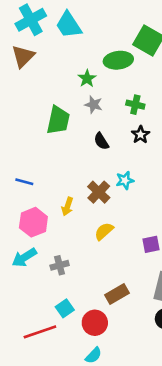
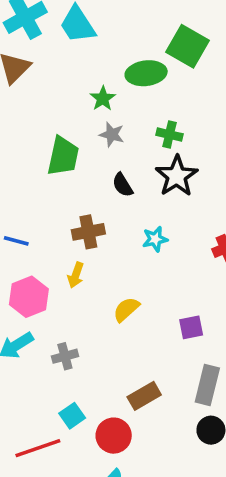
black star: (141, 135) -> (177, 176), size x1.6
brown cross: (99, 192) -> (88, 232), moved, turned 35

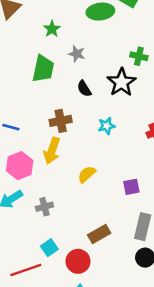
green star: (103, 98) -> (52, 29), moved
green cross: (169, 135) -> (139, 56), moved
yellow arrow: (76, 275) -> (52, 151), size x1.5

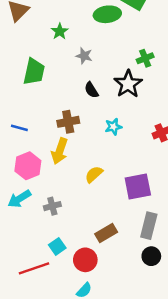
green cross: (139, 56) -> (145, 58), turned -35
green trapezoid: (43, 69) -> (34, 72), moved
purple square: (131, 187) -> (138, 187), size x1.6

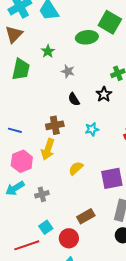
green trapezoid: (34, 72) -> (21, 69), moved
black star: (128, 84) -> (104, 94), size x0.7

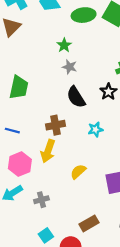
green ellipse: (87, 37) -> (84, 15), moved
green star: (48, 51) -> (64, 45), moved
green trapezoid: (21, 69) -> (19, 87), moved
black semicircle: (74, 99) -> (76, 97), size x1.5

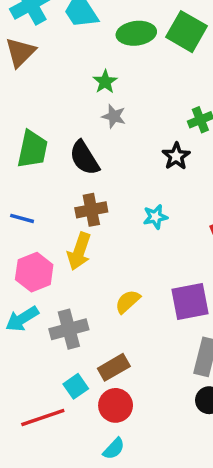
black semicircle: (76, 97) -> (84, 158), moved
yellow semicircle: (78, 172) -> (128, 302), moved
gray cross: (41, 200) -> (69, 329), size x1.5
brown rectangle: (89, 223) -> (114, 367), moved

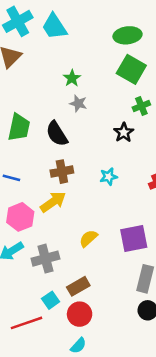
green square: (187, 32) -> (131, 69), moved
green ellipse: (136, 33) -> (127, 35), moved
yellow arrow: (79, 251) -> (53, 202), turned -144

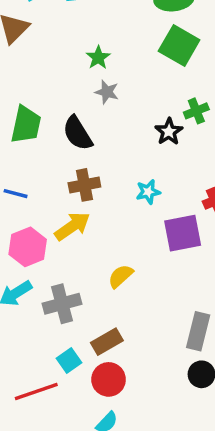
green cross: (141, 106) -> (196, 111), moved
purple square: (134, 238) -> (183, 233), moved

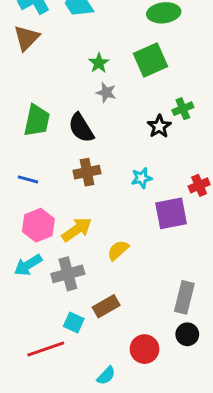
green square: (179, 45) -> (150, 60), moved, turned 36
yellow arrow: (72, 226) -> (77, 230), moved
cyan square: (69, 361) -> (74, 323), turned -30
red circle: (109, 379) -> (145, 349), moved

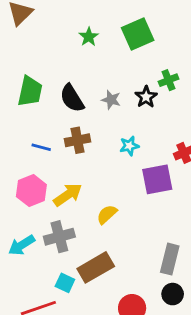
gray star: (106, 92) -> (111, 100), moved
blue line: (28, 179) -> (41, 147), moved
cyan arrow: (28, 265) -> (22, 245), moved
brown rectangle: (106, 306) -> (96, 267), size x1.4

